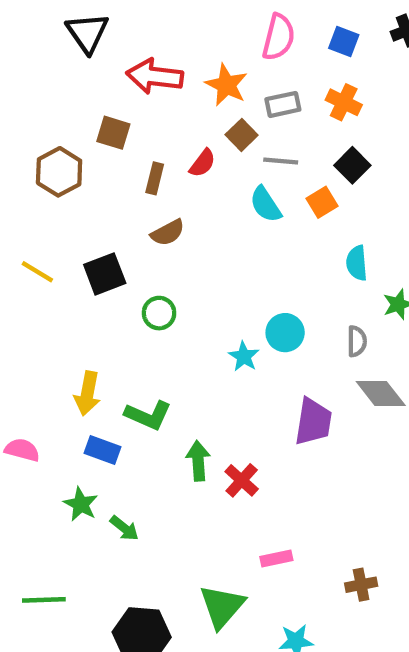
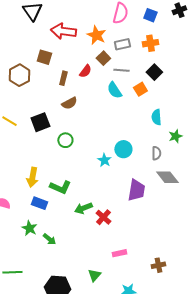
orange cross: (344, 102) -> (150, 43), turned -35
green arrow: (198, 461) -> (83, 208), turned -108
green triangle: (222, 606) -> (94, 275), size x0.6

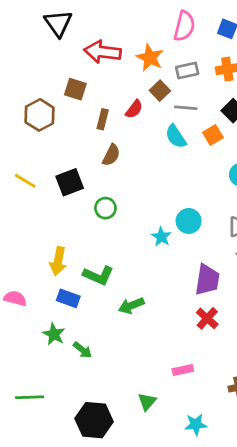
brown semicircle: (69, 103) -> (111, 155), turned -35
red cross: (103, 217) -> (207, 318), moved

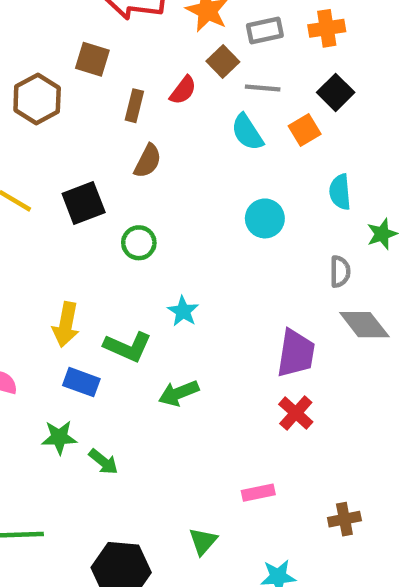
cyan circle: (189, 221) -> (265, 218), moved
cyan star: (161, 237) -> (183, 311), moved
green star: (54, 334) -> (59, 437), turned -30

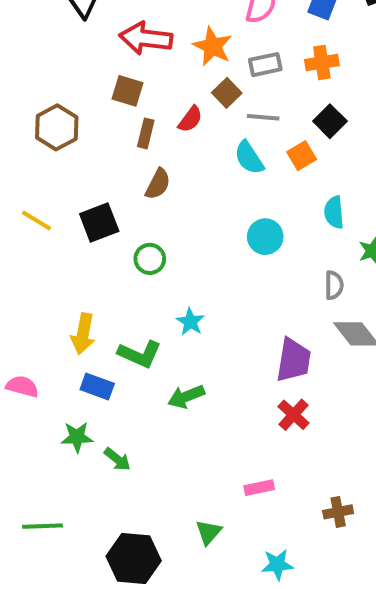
brown square: (92, 59) -> (128, 91), moved

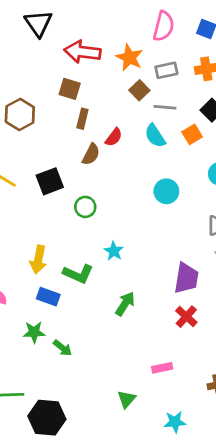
red semicircle: (190, 119) -> (114, 137), moved
green arrow: (186, 397) -> (125, 304), moved, turned 145
black hexagon: (134, 559) -> (47, 418), moved

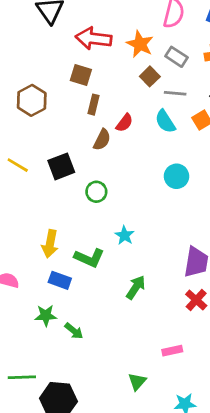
gray rectangle: (166, 70) -> (177, 57), turned 45

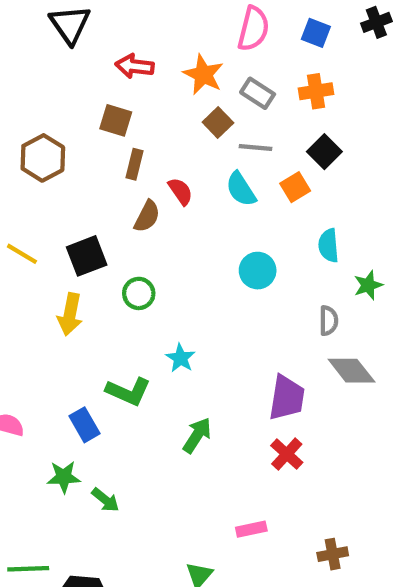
red arrow: (94, 38) -> (135, 66), size x0.7
red semicircle: (124, 123) -> (180, 191), turned -72
yellow arrow: (50, 244) -> (70, 314), moved
blue rectangle: (60, 280) -> (85, 425), turned 40

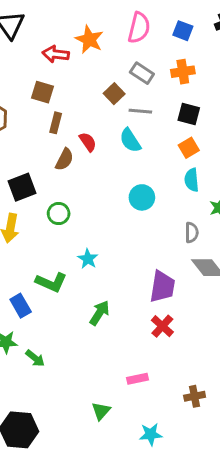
orange star: (203, 75) -> (89, 39), moved
black square: (324, 152) -> (189, 114), turned -30
orange square: (295, 187) -> (189, 148), moved

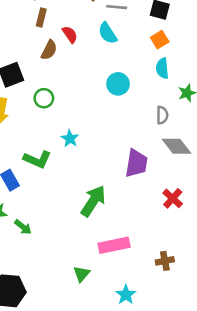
green arrow: (99, 313) -> (93, 201), moved, size x1.4
red cross: (162, 326) -> (173, 198), moved
pink rectangle: (138, 379) -> (114, 245), size x1.6
cyan star: (151, 434) -> (126, 295), turned -30

